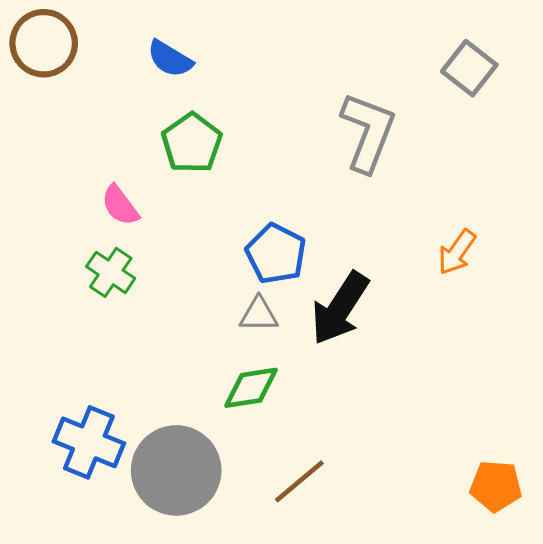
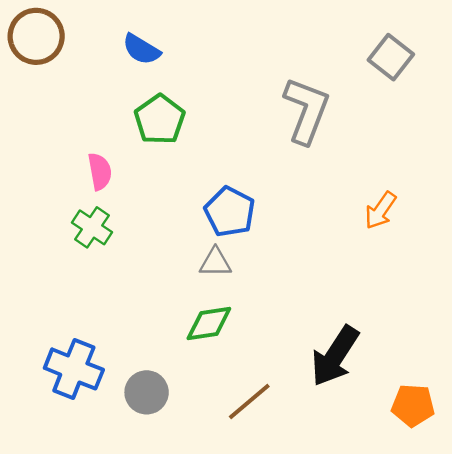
pink semicircle: (120, 205) -> (100, 171), turned -153
black arrow: (340, 308) -> (335, 356), moved
gray circle: (176, 470) -> (147, 392), size x0.6

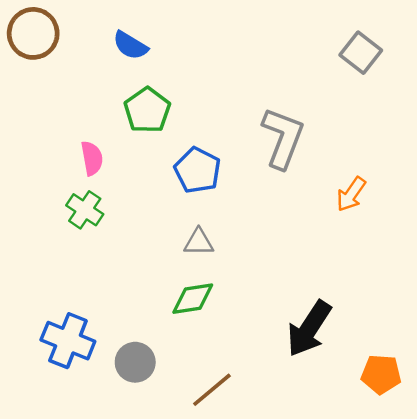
gray L-shape: (306, 110) -> (283, 138), moved
blue pentagon: (230, 212) -> (198, 170), moved
brown line: (249, 401) -> (212, 390), moved

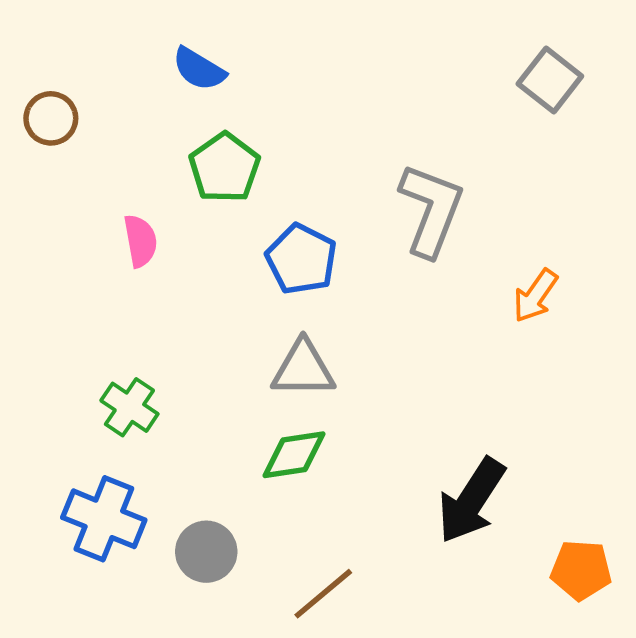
brown circle: (33, 33) -> (51, 118), moved, size x0.7
green cross: (85, 210) -> (129, 407), moved
gray triangle: (199, 242) -> (303, 369), size x1.4

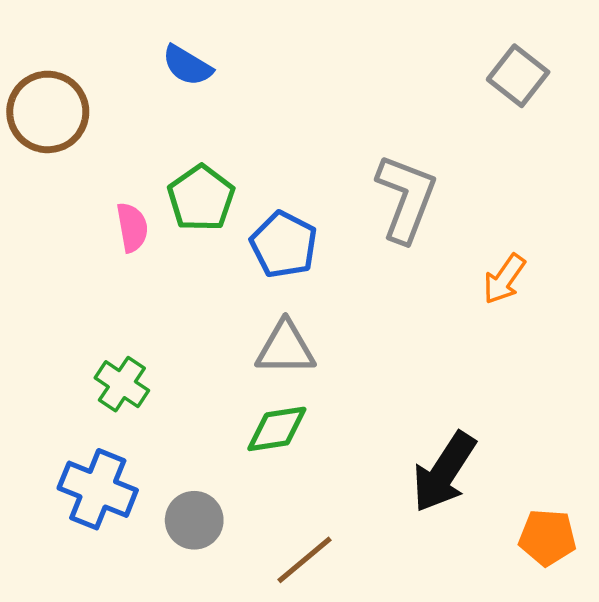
brown circle: (51, 118) -> (48, 112), size x1.6
green pentagon: (225, 168) -> (201, 198), moved

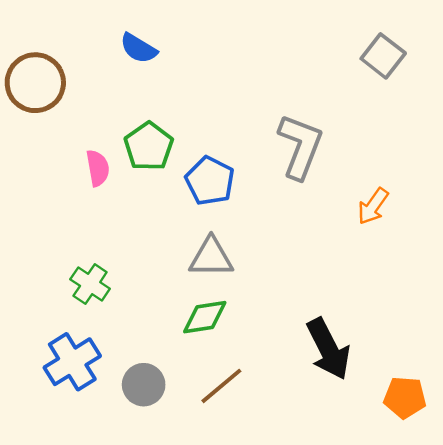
black arrow: (444, 472) -> (328, 349), turned -60
blue cross: (98, 489) -> (72, 362), turned 36
brown line: (304, 560) -> (221, 386), moved

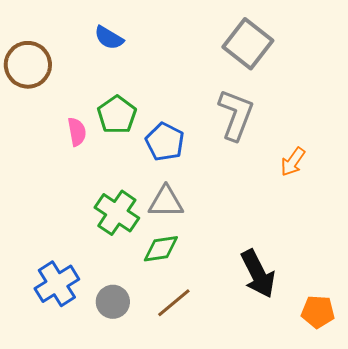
gray square: (383, 56) -> (248, 44), moved, size x1.4
green cross: (90, 284) -> (117, 213), moved, size x1.4

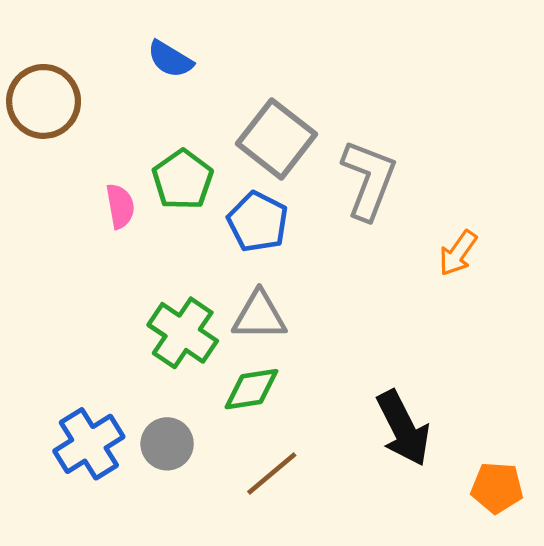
gray square: (248, 44) -> (276, 139), moved
gray circle: (113, 302) -> (167, 444), moved

